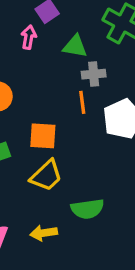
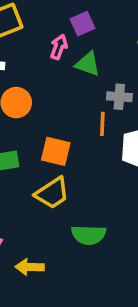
green triangle: (75, 46) -> (88, 64), moved
yellow arrow: (44, 233) -> (30, 267), moved

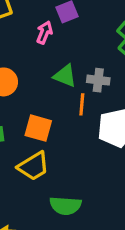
green triangle: (88, 64) -> (65, 76), moved

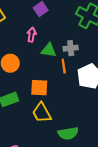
pink arrow: (44, 32) -> (32, 35), moved
yellow trapezoid: (33, 166) -> (42, 113), turned 105

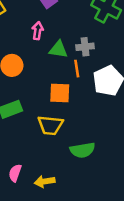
orange square: (39, 88) -> (60, 93), moved
yellow trapezoid: (42, 113) -> (50, 125), turned -55

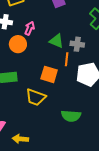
pink arrow: (38, 31) -> (30, 28), moved
green semicircle: (82, 150) -> (71, 116), moved

